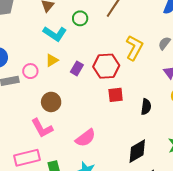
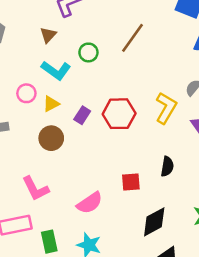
yellow L-shape: (134, 48) -> (166, 108), moved
pink circle: (30, 71) -> (26, 93), moved
red square: (116, 95) -> (131, 182), moved
brown circle: (51, 102) -> (51, 138), moved

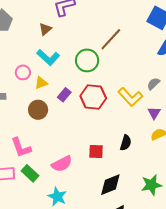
green circle: (88, 52) -> (87, 60), moved, size x1.5
yellow L-shape: (166, 108) -> (130, 97), turned 100
green rectangle: (49, 242) -> (30, 173), moved, turned -42

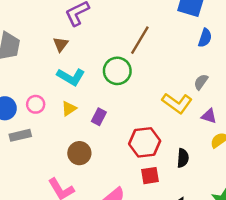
pink circle: (23, 72) -> (36, 104), moved
red hexagon: (93, 97) -> (145, 142), moved
brown circle: (38, 110) -> (79, 153), moved
purple triangle: (154, 113) -> (209, 116), turned -32

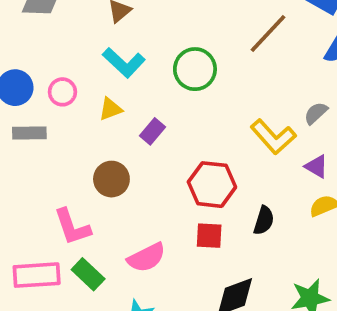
brown line: (140, 40) -> (268, 34), moved

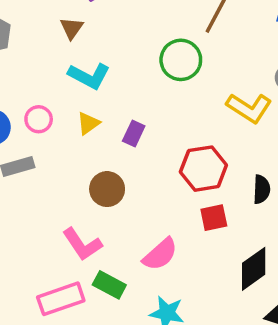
green circle: (195, 69) -> (181, 60), moved

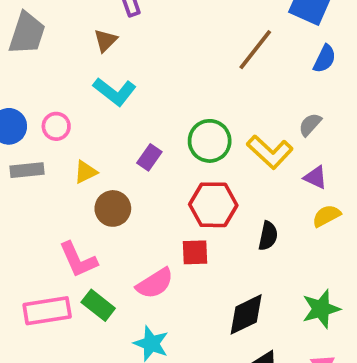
green circle: (181, 60) -> (210, 141), moved
yellow triangle: (88, 123) -> (85, 172), moved
red square: (214, 218) -> (195, 252), moved

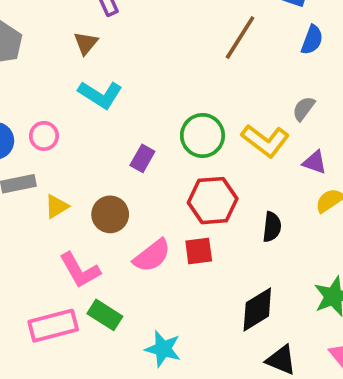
yellow triangle: (85, 172) -> (57, 206), moved
pink semicircle: (155, 283) -> (152, 256), moved

